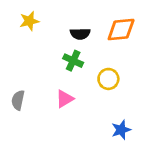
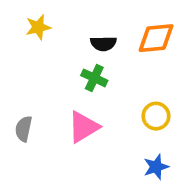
yellow circle: (108, 79) -> (156, 116), moved
pink triangle: (65, 99) -> (83, 127), size x1.4

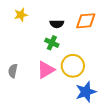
yellow circle: (156, 116) -> (73, 66), moved, size x1.5
blue star: (156, 167) -> (86, 92), size x1.5

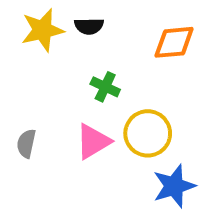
yellow star: (21, 15) -> (42, 30), size x1.5
black semicircle: (57, 24) -> (89, 26), moved

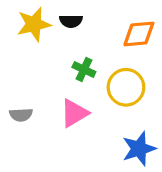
yellow circle: (148, 133) -> (126, 87), moved
gray semicircle: (26, 144) -> (21, 115), turned -105

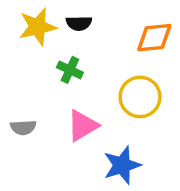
green cross: (84, 69) -> (70, 70), moved
blue star: (139, 149) -> (122, 165), moved

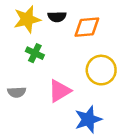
orange diamond: (154, 38) -> (87, 27), moved
green cross: (70, 70) -> (35, 53), moved

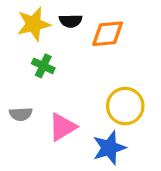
yellow circle: (101, 70) -> (125, 106), moved
pink triangle: (60, 91) -> (63, 127), moved

